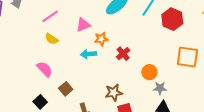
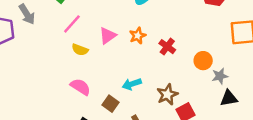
pink triangle: (83, 25) -> (108, 36), moved
cyan arrow: (89, 54) -> (132, 84), moved

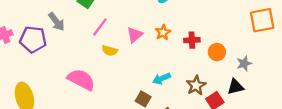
red cross: (167, 47) -> (192, 40), turned -35
orange circle: (203, 61) -> (217, 52), moved
pink semicircle: (80, 87) -> (81, 80), moved, size x1.4
black triangle: (229, 98) -> (235, 87), moved

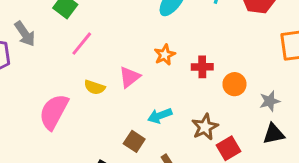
pink triangle: (135, 35) -> (130, 77), moved
yellow semicircle: (110, 51) -> (95, 87), moved
pink semicircle: (81, 80) -> (54, 112), turned -92
black triangle: (235, 87) -> (274, 134), moved

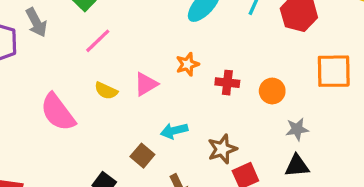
orange circle: (234, 84) -> (272, 91), moved
pink semicircle: (54, 112) -> (58, 112), turned -72

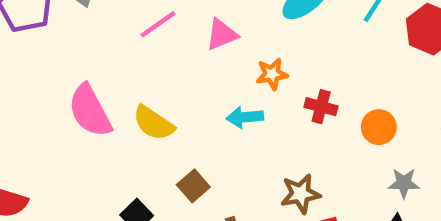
pink triangle: (146, 84) -> (222, 34), moved
yellow semicircle: (106, 91) -> (154, 123), moved, size x1.4
cyan arrow: (174, 131) -> (245, 117), moved

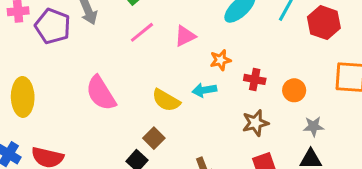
yellow semicircle: (154, 123) -> (166, 100), moved
brown square: (193, 186) -> (154, 138), moved
brown star: (300, 194) -> (255, 123), moved

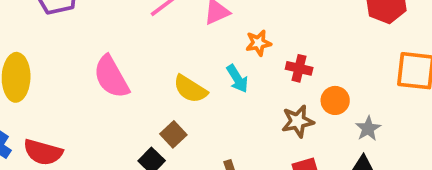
cyan arrow: (204, 90) -> (237, 79), turned -115
orange circle: (294, 90) -> (335, 100), moved
gray star: (314, 126) -> (368, 129), turned -30

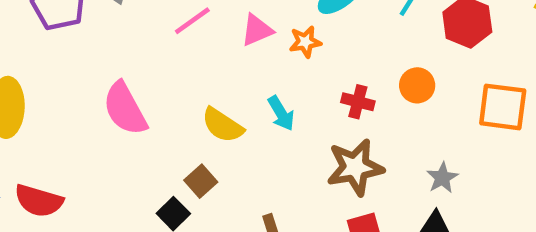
orange star: (258, 43) -> (305, 42), moved
orange circle: (335, 100) -> (417, 85), moved
brown star: (298, 121) -> (355, 167), size x1.4

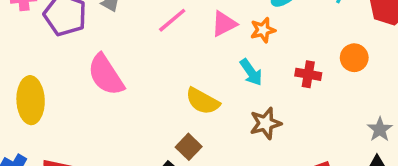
pink semicircle: (125, 109) -> (106, 75), moved
cyan arrow: (281, 113) -> (251, 72), moved
brown star: (355, 167) -> (266, 123), moved, size x0.7

